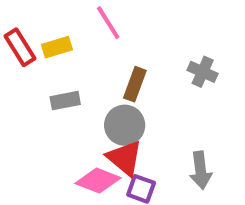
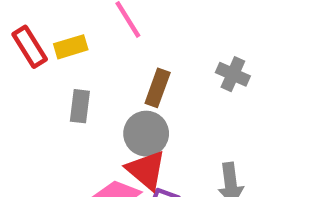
gray rectangle: (65, 101) -> (80, 106), turned -72

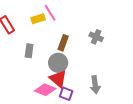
yellow rectangle: (71, 47) -> (38, 19), moved

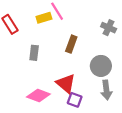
gray cross: (96, 37) -> (109, 28), moved
gray circle: (58, 63) -> (101, 66), moved
pink diamond: (45, 90) -> (38, 96), moved

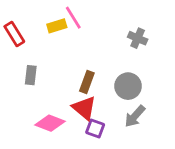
brown rectangle: (71, 44) -> (87, 82), moved
gray rectangle: (34, 53) -> (31, 75), moved
gray arrow: (106, 90) -> (135, 116), turned 48

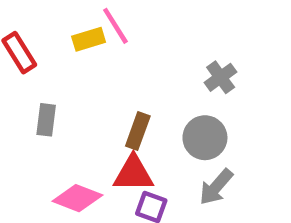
gray cross: (138, 38) -> (221, 77), moved, turned 30
red triangle: (84, 108) -> (133, 173), turned -40

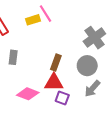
gray cross: (221, 77) -> (94, 38), size x1.5

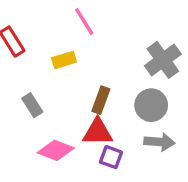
yellow rectangle: (33, 20) -> (64, 60), moved
gray rectangle: (13, 57) -> (32, 105), moved, turned -40
gray arrow: (92, 89) -> (160, 142), turned -126

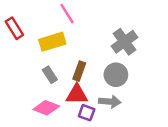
yellow rectangle: (64, 60) -> (52, 42), size x1.5
gray rectangle: (32, 105) -> (50, 75), moved
gray arrow: (160, 142) -> (110, 102), moved

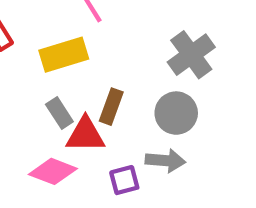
red triangle: (77, 94) -> (85, 135), moved
purple square: (87, 113) -> (124, 180), turned -35

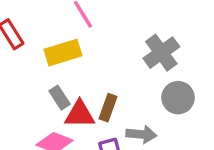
brown rectangle: (111, 107) -> (108, 108), moved
gray circle: (176, 113) -> (178, 98), moved

